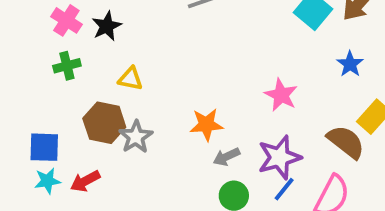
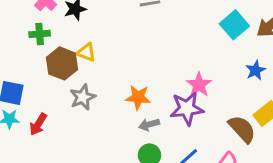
brown hexagon: (104, 123) -> (62, 63), moved
purple star: (279, 157) -> (187, 109), moved
red arrow: (85, 181) -> (38, 124), turned -40

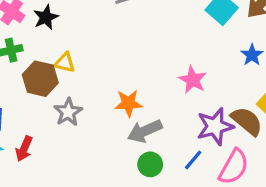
purple star: (187, 109) -> (215, 126), moved
gray arrow: (149, 124) -> (145, 131), size x1.5

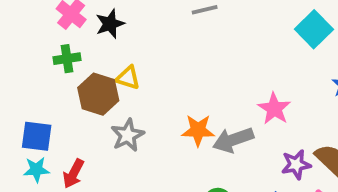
purple star: (215, 126) -> (296, 164), size x0.7
gray arrow: (145, 131) -> (233, 140), moved

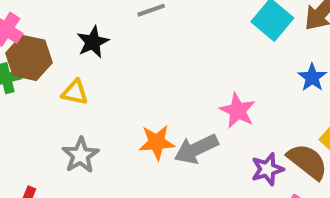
black star: (110, 24) -> (93, 42), moved
brown hexagon: (98, 94) -> (29, 58), moved

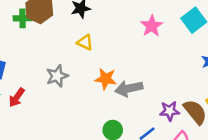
yellow triangle: (75, 93) -> (85, 42), moved
pink star: (238, 111) -> (152, 26), moved

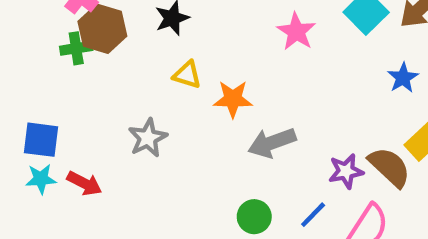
orange star: (106, 79) -> (233, 99), moved
red arrow: (17, 97) -> (84, 183), turned -90

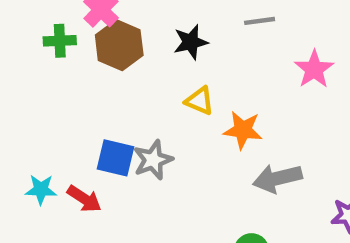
green cross: (76, 48) -> (60, 41), moved
blue square: (41, 140) -> (115, 158), moved

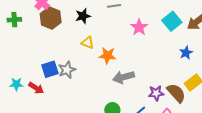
green cross: (60, 41) -> (14, 20), moved
blue square: (115, 158) -> (50, 69), turned -30

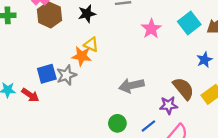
orange star: (107, 55) -> (82, 56), moved
brown semicircle: (176, 93) -> (183, 89), moved

